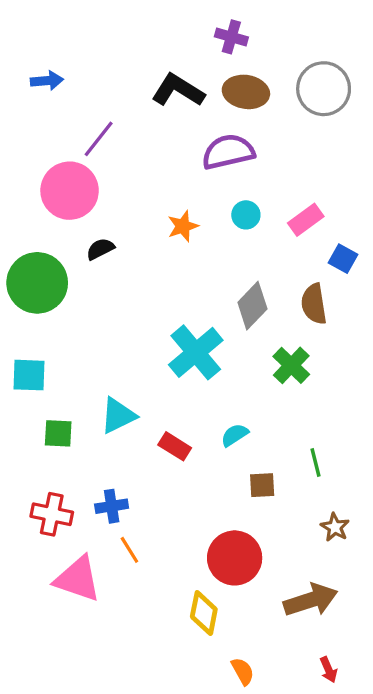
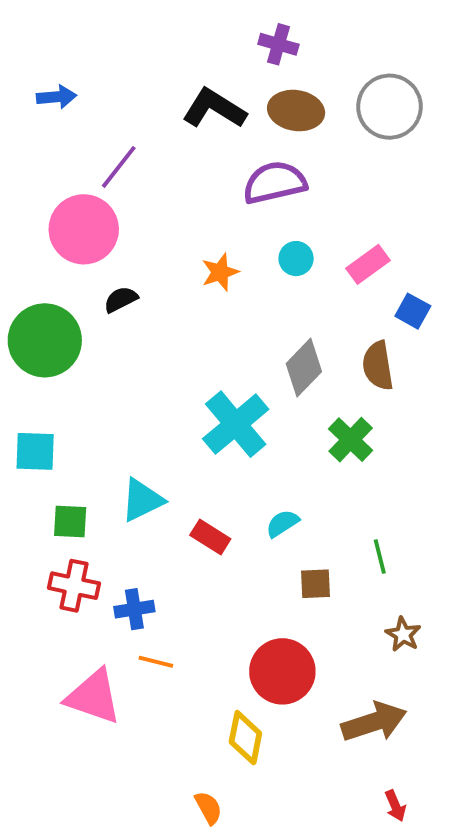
red cross: (52, 514) -> (74, 586), moved
orange line: (129, 550) -> (156, 662), turned -44
orange semicircle: (243, 671) -> (208, 808), moved

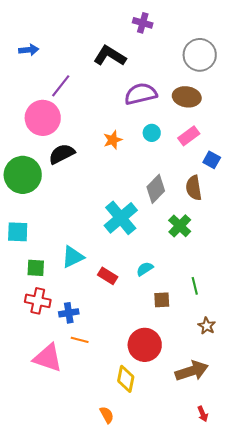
brown ellipse: (296, 111) -> (187, 97), moved
black semicircle: (121, 299) -> (62, 154), size x1.5

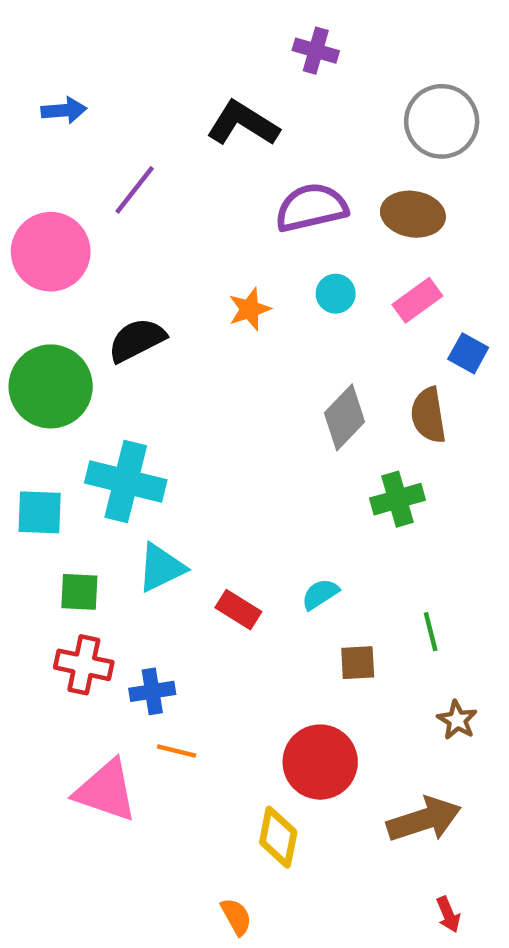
pink circle: (43, 118) -> (51, 252), moved
cyan cross: (121, 218) -> (126, 481), moved, turned -36
green cross: (180, 226) -> (397, 499), turned 30

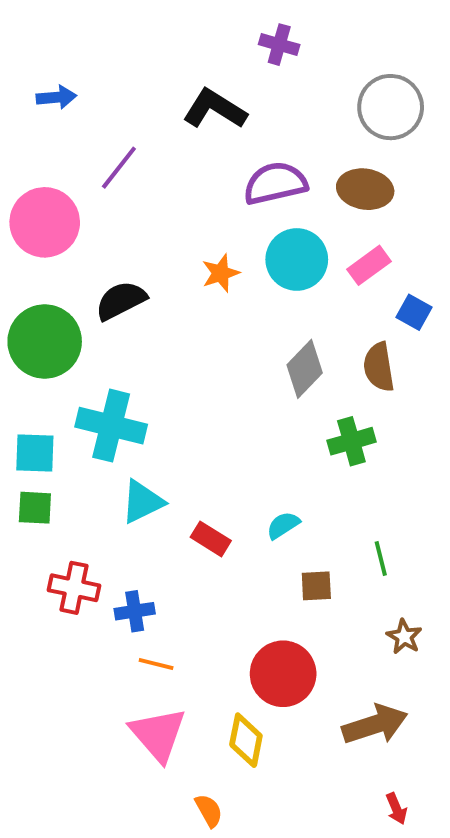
cyan circle: (336, 294) -> (297, 259), size x1.8
green square: (79, 592) -> (35, 508), moved
pink triangle: (106, 791) -> (158, 734), moved, turned 30

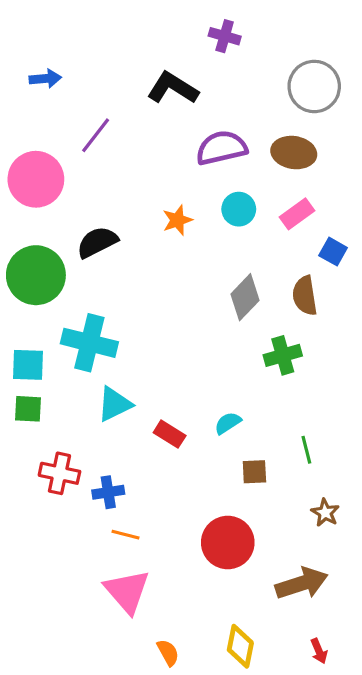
cyan circle: (297, 259) -> (239, 209), size x0.7
yellow diamond: (246, 740) -> (240, 646), moved

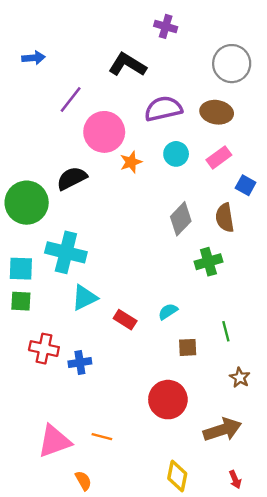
pink circle: (36, 179) -> (104, 132), moved
orange line: (126, 535) -> (102, 437), moved
pink triangle: (127, 591) -> (54, 441), moved, turned 51
orange semicircle: (168, 653) -> (83, 481), moved

